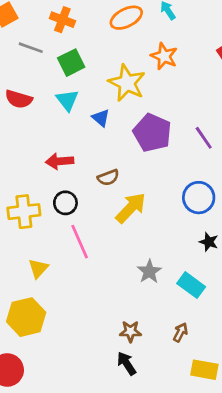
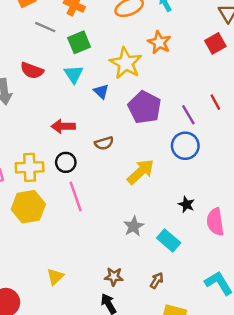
blue circle: (199, 198) -> (185, 146), moved
yellow arrow: (131, 208) -> (141, 172), moved
yellow triangle: (38, 268) -> (55, 277), moved
yellow hexagon: (26, 317) -> (28, 207), moved

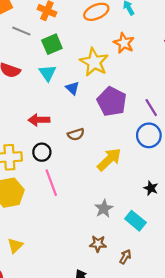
yellow triangle: (55, 277) -> (15, 245), moved
brown star: (114, 277) -> (98, 244), moved

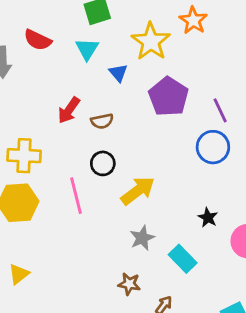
red arrow: (39, 120) -> (69, 110), turned -60
brown semicircle: (76, 134) -> (102, 121), moved
black circle: (42, 152) -> (103, 163), moved
yellow arrow: (109, 159) -> (138, 191), moved

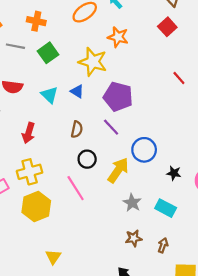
cyan triangle: (87, 49) -> (49, 95), moved
red arrow: (69, 110) -> (29, 133), moved
purple line: (220, 110) -> (111, 127), moved
brown semicircle: (102, 121) -> (77, 129), turned -49
blue circle: (213, 147) -> (144, 150), moved

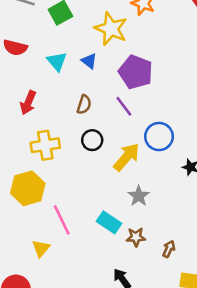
yellow cross: (30, 172) -> (45, 145), moved
pink line: (76, 188) -> (62, 220), moved
cyan rectangle: (166, 208) -> (109, 222), moved

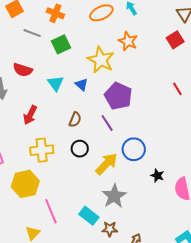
gray star: (139, 196) -> (114, 196), size x1.4

